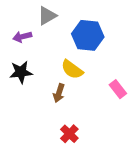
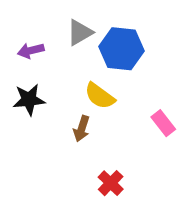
gray triangle: (47, 16) -> (80, 32), moved
red cross: (69, 134) -> (111, 183), moved

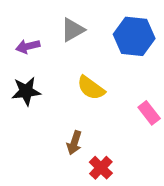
blue hexagon: (122, 49) -> (134, 36), moved
brown arrow: (82, 129) -> (74, 143), moved

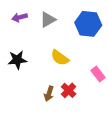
purple arrow: (28, 46) -> (20, 17), moved
red cross: (101, 168) -> (69, 90), moved

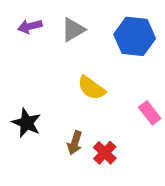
black star: (17, 60) -> (27, 123), moved, turned 30
red cross: (69, 90) -> (105, 153), moved

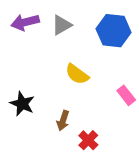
purple arrow: (30, 26) -> (25, 22), size x1.4
red cross: (105, 153) -> (88, 140), moved

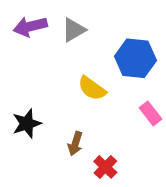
blue hexagon: (114, 31) -> (135, 58), moved
black star: (22, 104) -> (27, 123), turned 30

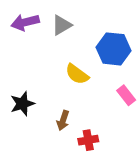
red cross: (105, 167) -> (88, 140), turned 36

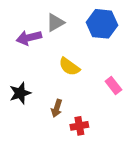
purple arrow: (25, 22) -> (29, 38), moved
blue hexagon: (114, 49) -> (102, 24), moved

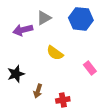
brown arrow: (57, 108) -> (38, 91), moved

